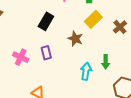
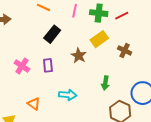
brown cross: (120, 27) -> (125, 50), turned -32
cyan arrow: (86, 71) -> (68, 95), moved, turned 78

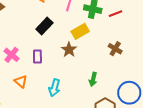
yellow rectangle: (99, 39) -> (80, 31), moved
cyan arrow: (68, 95) -> (54, 88), turned 96
orange triangle: (34, 104) -> (21, 82), moved

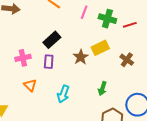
black rectangle: (44, 26) -> (52, 40), moved
yellow rectangle: (80, 31) -> (100, 48), moved
pink cross: (12, 55) -> (23, 58), turned 35

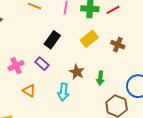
black rectangle: (52, 40) -> (52, 40), moved
brown star: (81, 57) -> (77, 72), moved
purple rectangle: (49, 62) -> (42, 64), turned -40

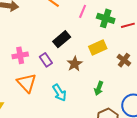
brown star: (77, 72) -> (75, 64), moved
orange triangle: (29, 91) -> (27, 83), size x1.5
cyan arrow: (63, 92) -> (59, 93), turned -54

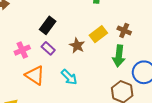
black rectangle: (62, 39) -> (48, 25), moved
yellow rectangle: (98, 47) -> (98, 34), moved
green arrow: (99, 88) -> (119, 56), moved, size x1.5

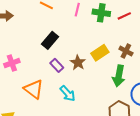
purple rectangle: (48, 48) -> (57, 65), moved
pink cross: (22, 50) -> (12, 63), moved

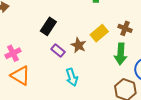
orange triangle: (34, 89) -> (20, 76), moved
cyan arrow: (68, 94) -> (72, 77), turned 30

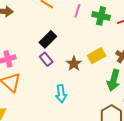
purple rectangle: (58, 50) -> (46, 59), moved

